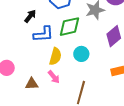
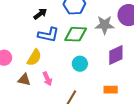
yellow semicircle: (55, 56) -> (34, 57), moved

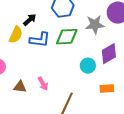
yellow semicircle: (34, 57) -> (16, 35), moved
cyan circle: (80, 64) -> (88, 66), moved

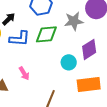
pink arrow: (43, 84) -> (24, 73), moved
orange rectangle: (107, 89) -> (89, 85), size x1.6

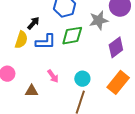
cyan circle: (69, 62) -> (82, 79), moved
orange rectangle: (89, 85) -> (118, 82), turned -40

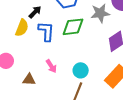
blue L-shape: (46, 42) -> (46, 31), turned -90

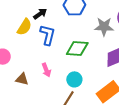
green diamond: (73, 27) -> (77, 49), moved

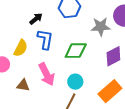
yellow semicircle: (24, 27) -> (21, 48), moved
pink arrow: (46, 70) -> (47, 74), size x1.6

